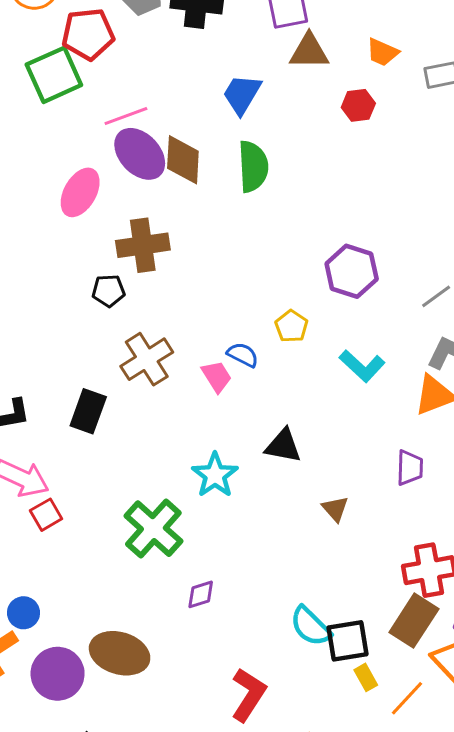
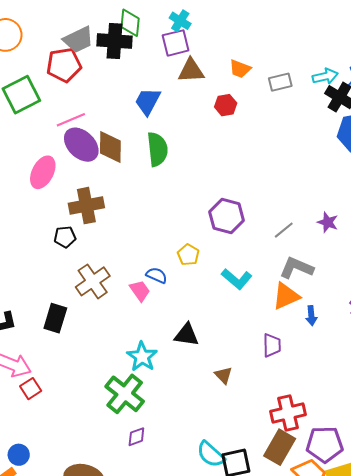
red pentagon: (88, 34) -> (64, 65), moved
green cross: (153, 529) -> (125, 394), moved

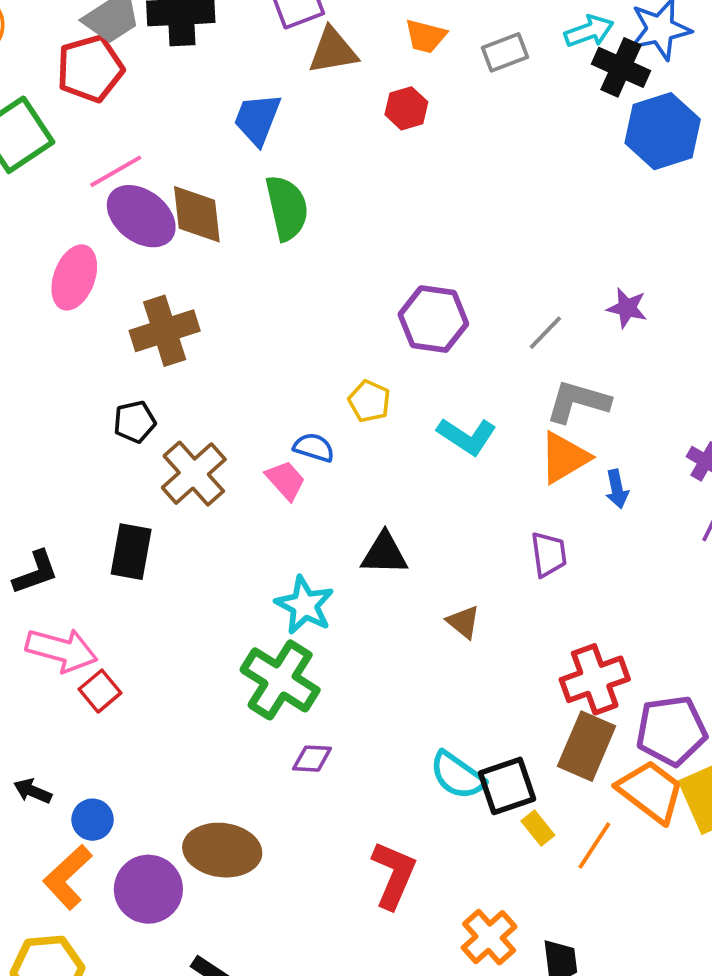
black pentagon: (65, 237) -> (135, 422), moved
purple diamond: (136, 437) -> (312, 759), turned 30

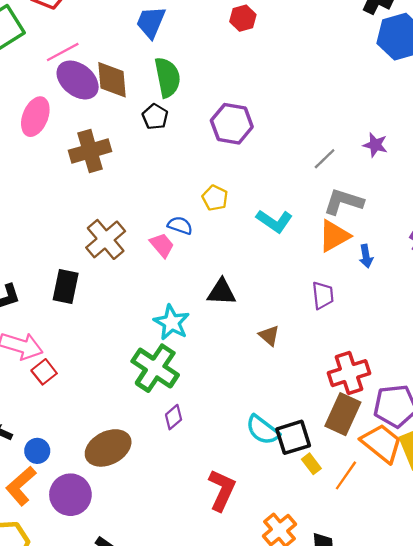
purple hexagon: (433, 319) -> (232, 124), moved
black pentagon: (135, 422) -> (155, 117), moved, turned -30
purple diamond: (312, 759) -> (174, 417), turned -45
brown ellipse: (222, 850) -> (108, 448), moved, turned -36

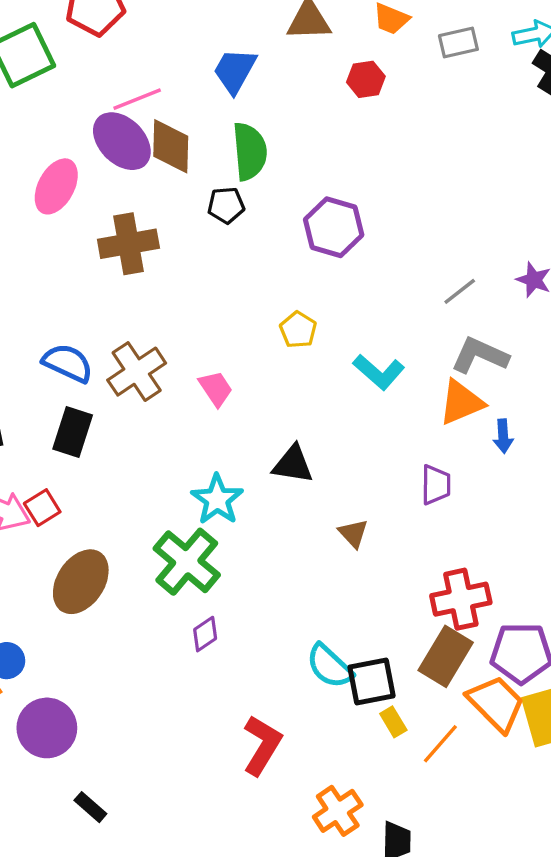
pink line: (63, 52) -> (137, 99), moved
black pentagon: (155, 117) -> (226, 205), turned 30
blue semicircle: (180, 225) -> (68, 363), moved, size x1.4
red square: (44, 372) -> (42, 508), moved
brown ellipse: (108, 448) -> (81, 582), moved, turned -36

